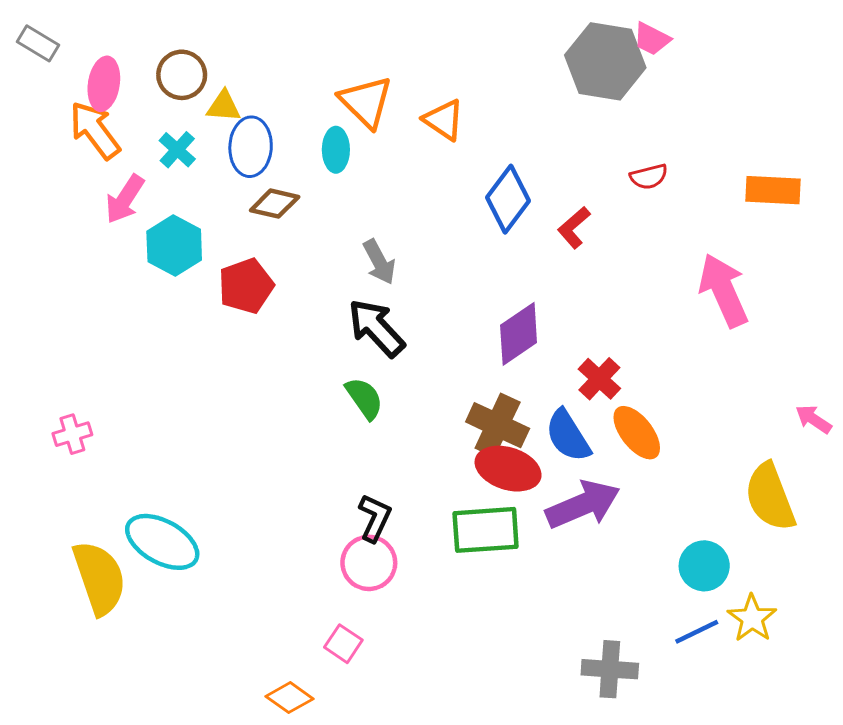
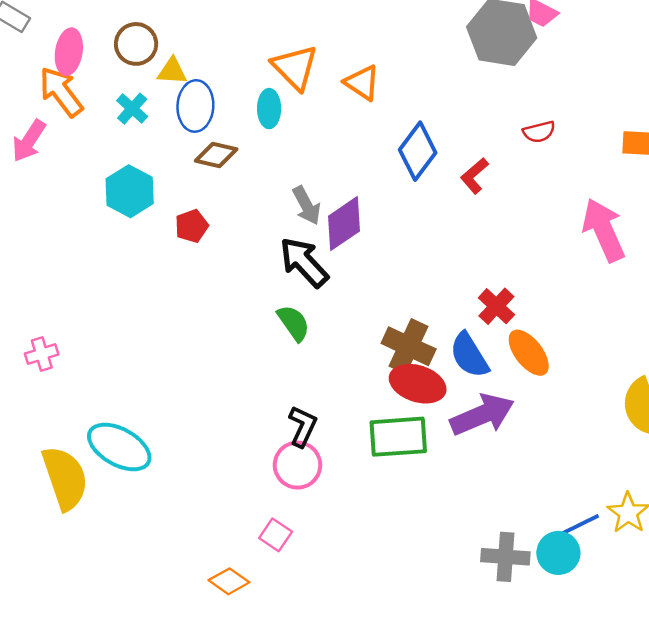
pink arrow: (125, 199) -> (29, 141), moved
red pentagon: (246, 286) -> (192, 226), size x0.7
purple diamond: (519, 334) -> (344, 224), moved
cyan circle: (704, 566) -> (558, 553), moved

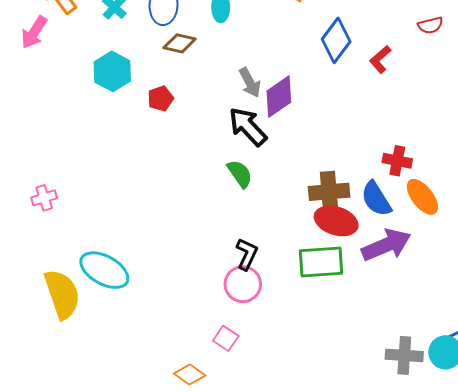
red cross: (496, 306) -> (397, 161), turned -32
brown cross: (409, 346) -> (329, 192), turned -30

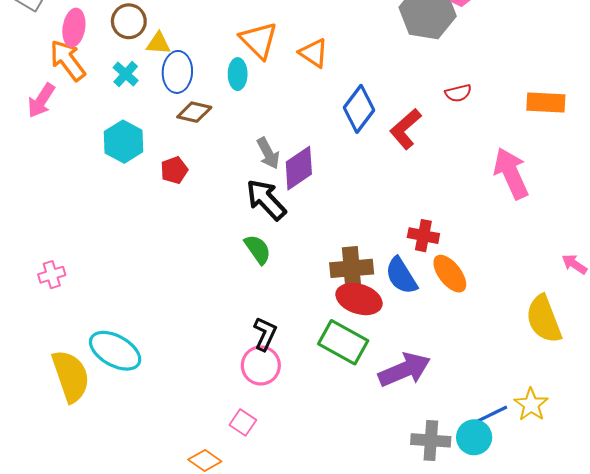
red L-shape: (380, 59) -> (405, 129), size x1.4
purple arrow: (386, 245) -> (404, 370), moved
green rectangle: (321, 262) -> (343, 342), turned 33

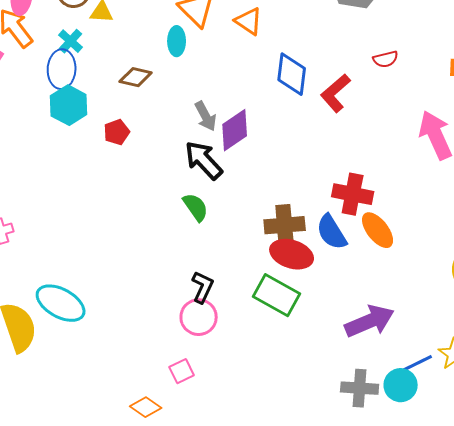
blue ellipse: (177, 72) -> (62, 69), moved
blue diamond: (359, 109) -> (292, 74), turned -30
red cross: (423, 236) -> (353, 194), size x1.4
purple arrow: (404, 370) -> (370, 321), moved
pink square: (243, 423) -> (182, 371), turned 30

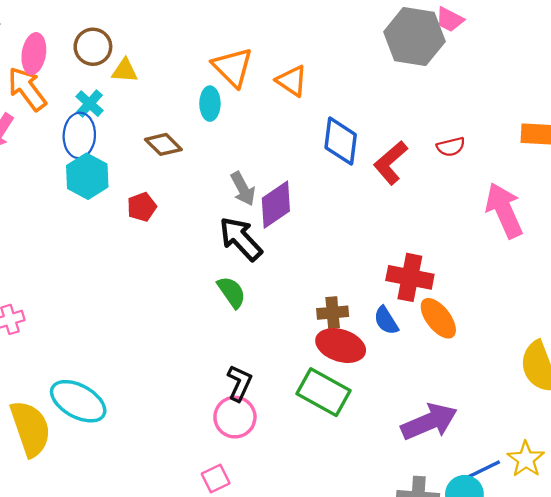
red semicircle: (386, 59) -> (451, 147), moved
brown diamond: (136, 77) -> (163, 144), turned 32
brown cross: (285, 225) -> (333, 313), size x0.7
blue semicircle: (332, 232) -> (386, 321), size x0.7

